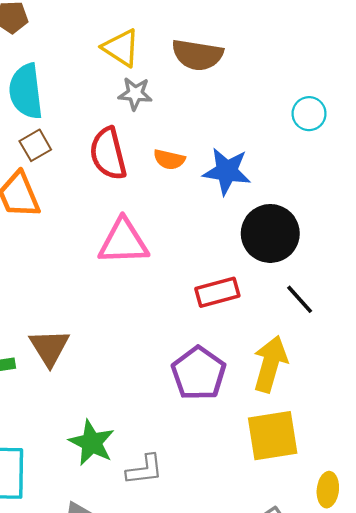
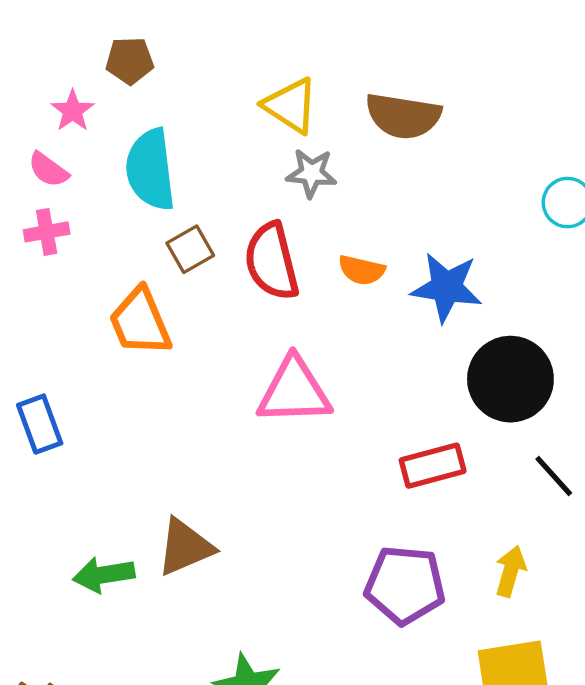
brown square: (35, 145) -> (190, 249), moved
brown triangle: (49, 347) -> (185, 547), turned 39
yellow arrow: (270, 364) -> (510, 571), size x0.6
purple pentagon: (199, 373) -> (405, 585), turned -30

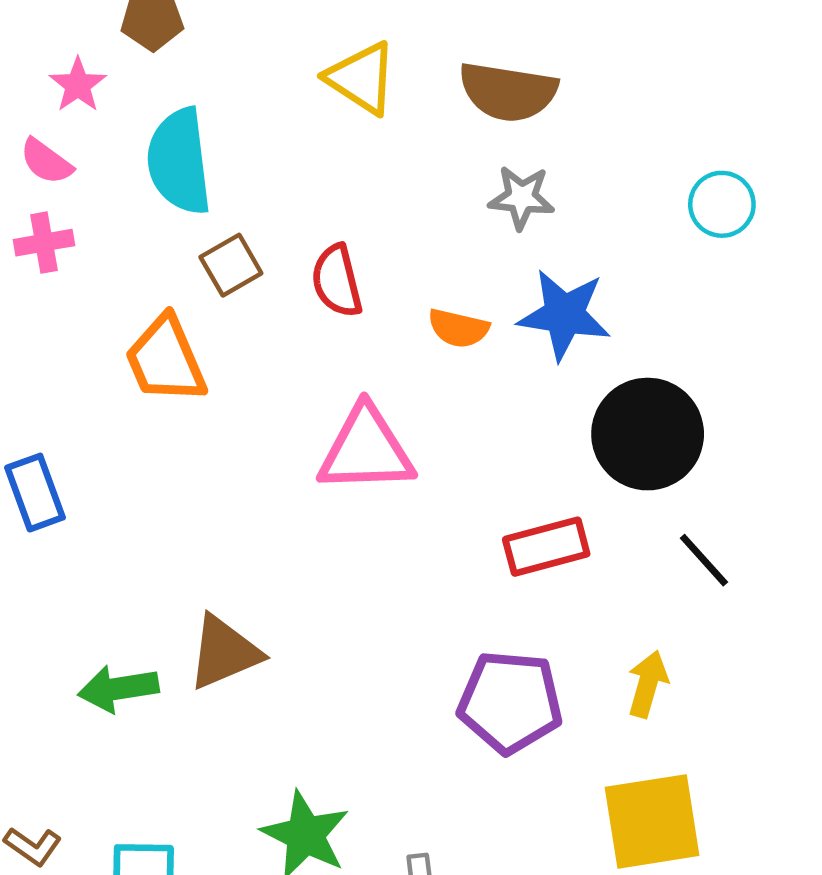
gray star: (311, 173) -> (521, 198), moved
red semicircle: (272, 261) -> (337, 281), size x0.7
orange semicircle: (362, 270) -> (458, 328), moved

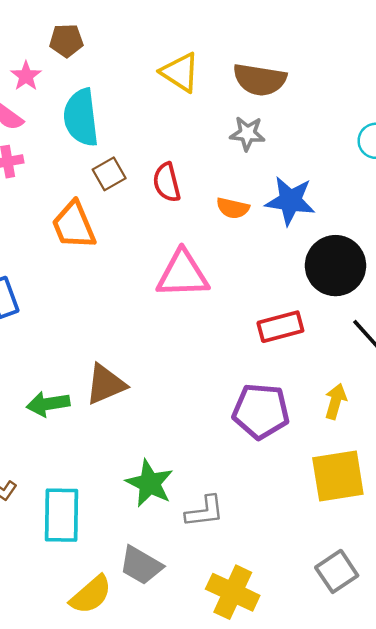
gray star: (521, 198) -> (247, 133), moved

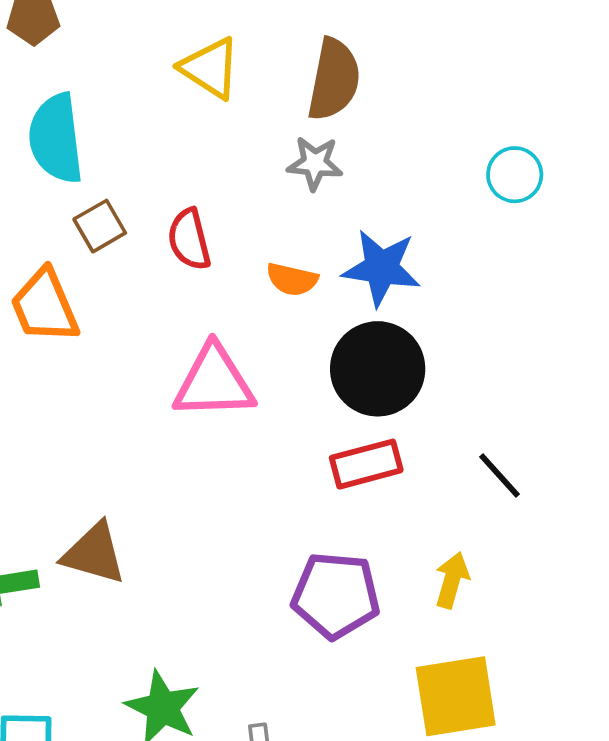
brown semicircle: (260, 80) -> (334, 79), turned -88
black circle: (336, 266) -> (378, 369), moved
brown triangle: (106, 384) -> (94, 553), turned 39

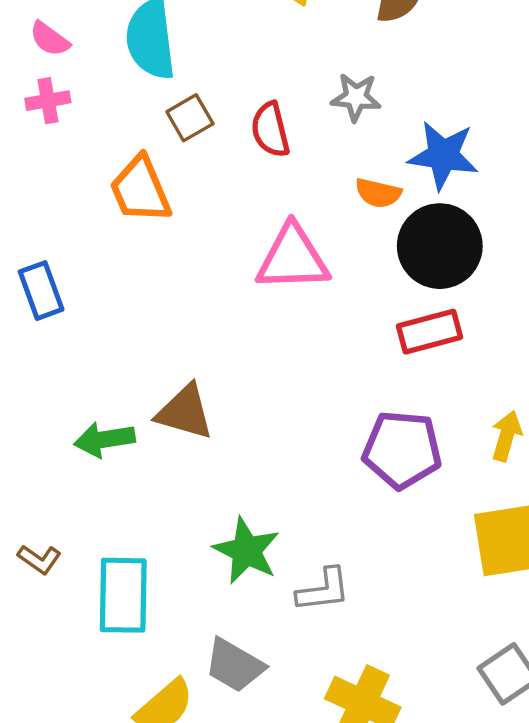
gray star: (315, 163) -> (356, 97), moved
orange semicircle: (292, 279) -> (378, 193), moved

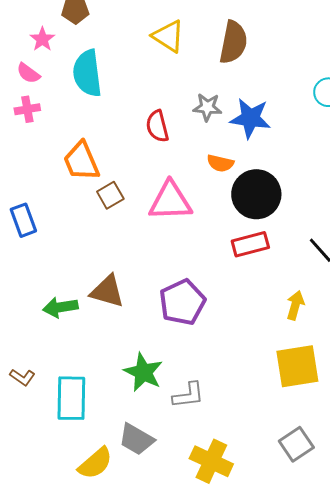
brown square: (190, 118) -> (110, 195), moved
blue star: (443, 155) -> (250, 118), moved
purple pentagon: (402, 450) -> (182, 302), moved, turned -30

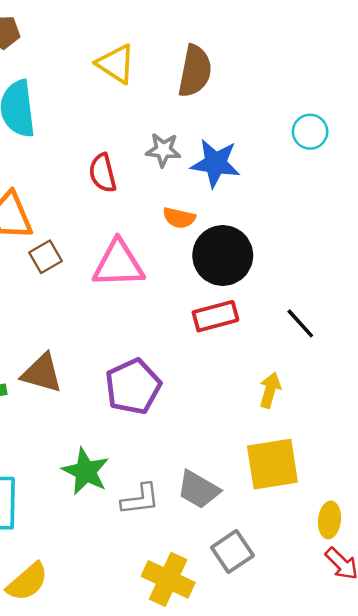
gray trapezoid: (136, 439) -> (198, 490), moved
gray square: (296, 444) -> (232, 552), moved

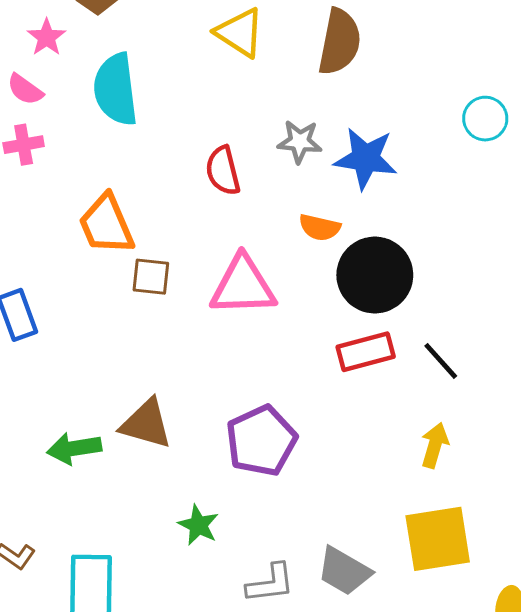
brown square: (46, 257) -> (151, 277), turned 36
black line: (300, 323) -> (441, 361), moved
green star: (86, 471) -> (198, 525), moved, size x0.7

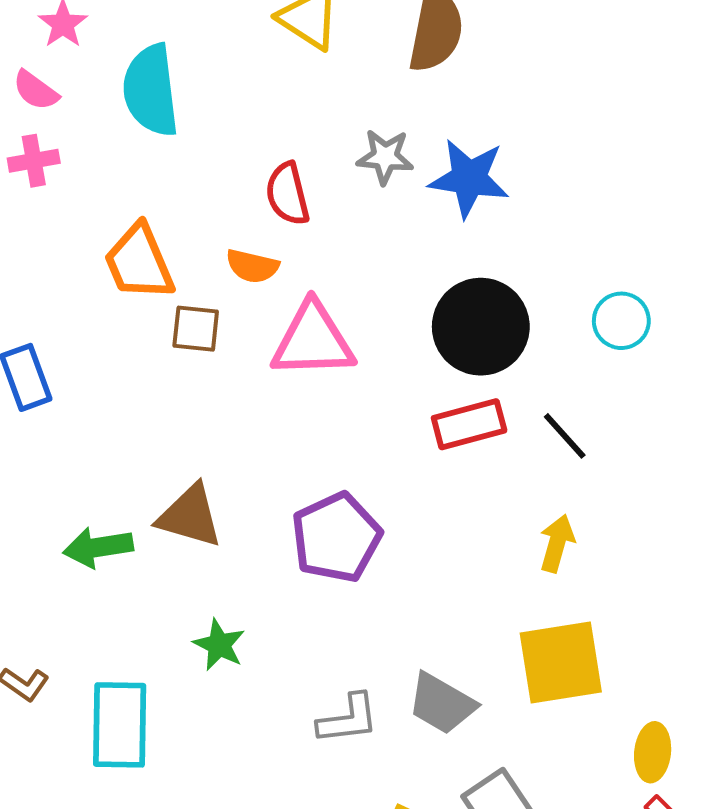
cyan circle: (485, 119) -> (621, 321), moved
orange semicircle: (320, 227) -> (252, 266), moved
green star: (198, 525) -> (219, 645), moved

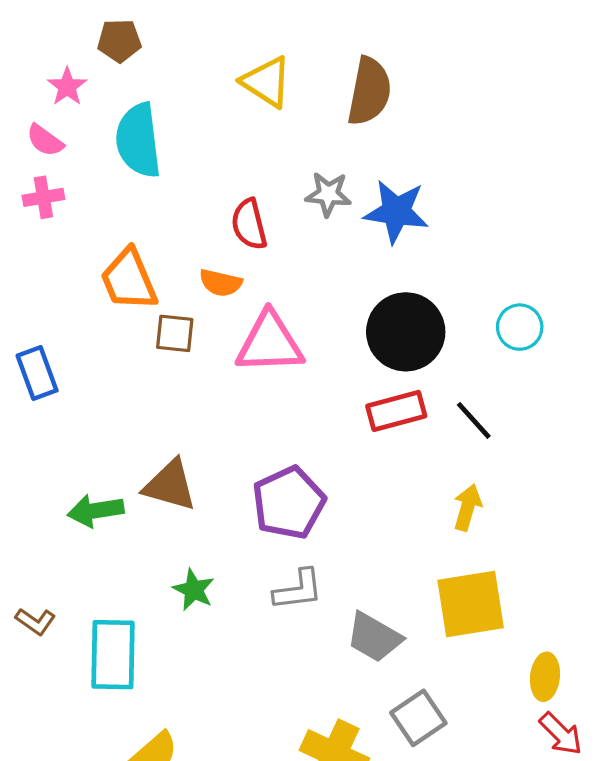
gray L-shape: (348, 719) -> (298, 590), moved

